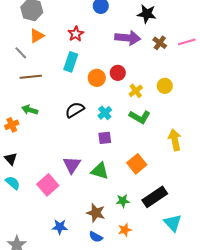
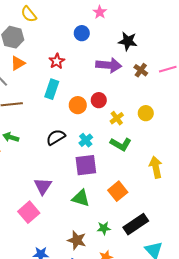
purple square: (105, 138) -> (86, 165), size x1.6
purple triangle: (72, 165) -> (43, 186), moved

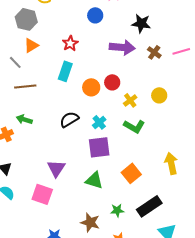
yellow arrow: (156, 167) -> (171, 163), moved
pink square: (29, 212) -> (42, 194), turned -30

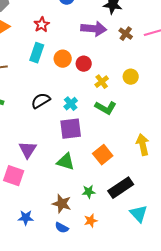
orange circle: (91, 87) -> (63, 59), moved

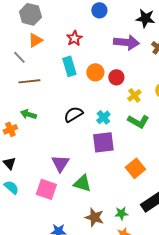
cyan rectangle: (37, 53) -> (69, 66), turned -36
green triangle: (66, 162) -> (82, 183), moved
green star: (89, 192) -> (121, 213), moved

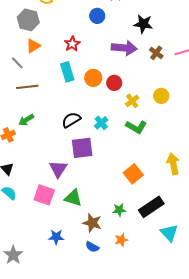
green arrow: (28, 114) -> (26, 120), turned -49
purple square: (103, 142) -> (82, 148), moved
green triangle: (82, 183) -> (73, 198), moved
green star: (121, 213) -> (119, 210), moved

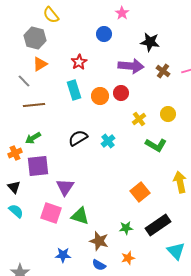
red circle: (114, 83) -> (121, 93), moved
green L-shape: (136, 127) -> (156, 145), moved
purple square: (82, 148) -> (38, 166), moved

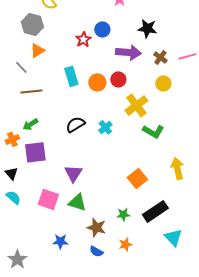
blue circle: (104, 34) -> (102, 29), moved
red star: (79, 62) -> (83, 39), moved
yellow circle: (168, 114) -> (163, 83), moved
yellow cross: (139, 119) -> (136, 105), size x1.6
purple triangle: (65, 187) -> (73, 173), moved

